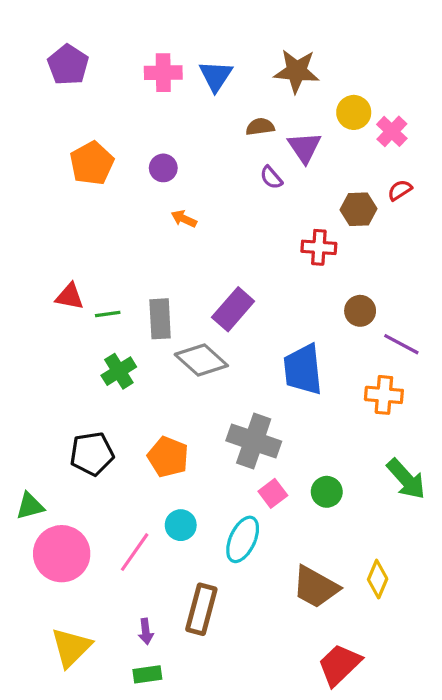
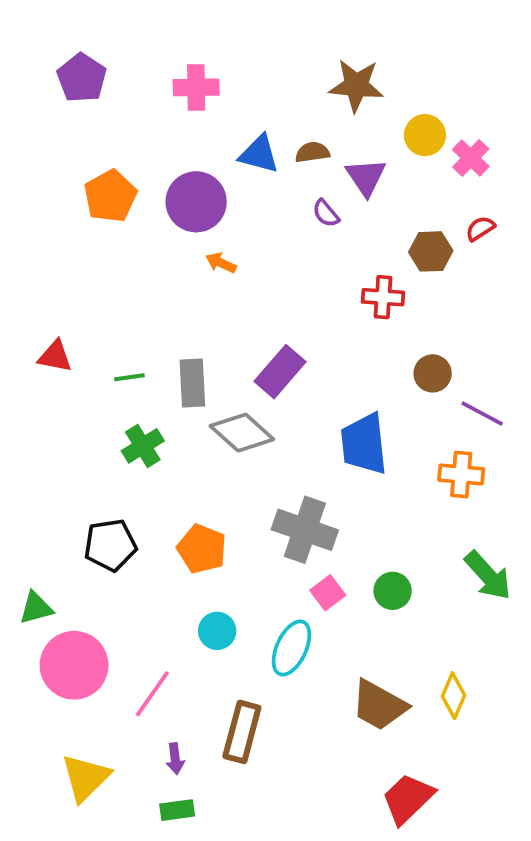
blue triangle: (216, 76) -> (259, 154), moved, turned -48
purple circle: (163, 168) -> (196, 202), size x1.8
red triangle: (70, 297) -> (55, 356), moved
pink line: (135, 552) -> (152, 694), moved

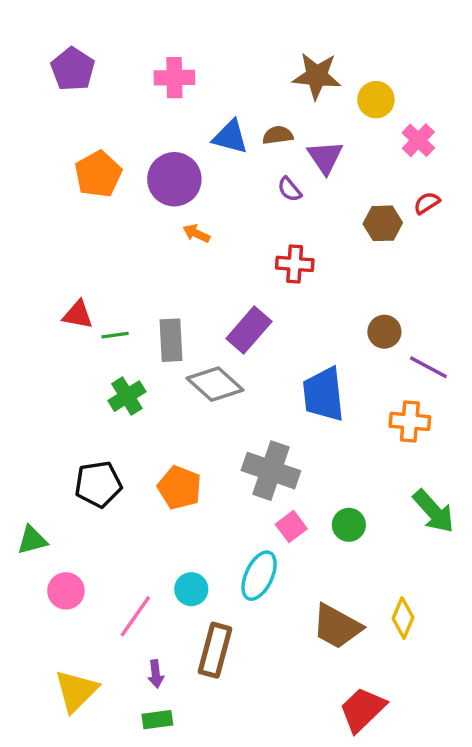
yellow circle: (425, 135) -> (376, 100), moved
red cross: (383, 297) -> (295, 264), moved
red triangle: (55, 356) -> (78, 315), moved
cyan circle: (217, 631) -> (191, 589), moved
pink circle: (74, 665) -> (66, 591), size x0.6

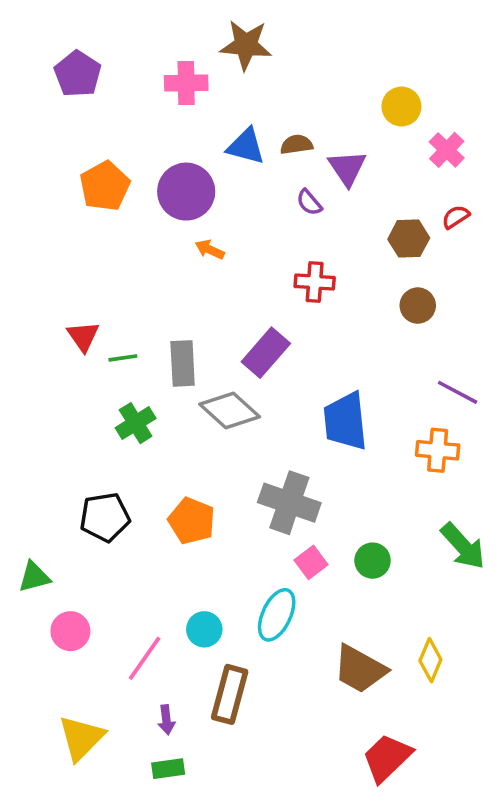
brown star: (317, 76) -> (246, 45), moved
red triangle: (78, 315) -> (83, 336), turned 44
brown circle: (384, 332) -> (418, 306), moved

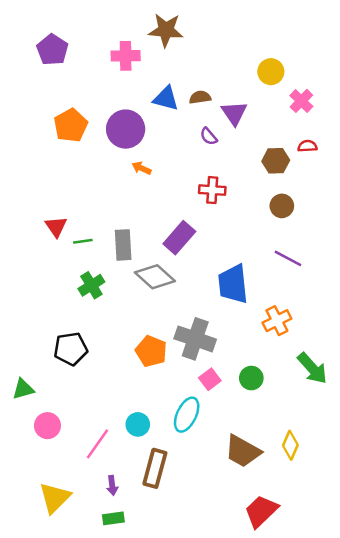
red semicircle: (456, 217) -> (307, 146), turned 30
purple line: (458, 392) -> (288, 258), moved
orange cross: (438, 450) -> (277, 321), moved, turned -32
orange pentagon: (192, 521) -> (151, 351), moved

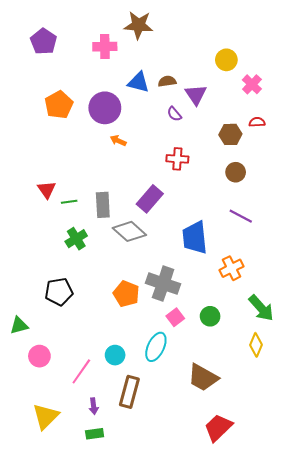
yellow diamond: (290, 445) -> (256, 345), moved

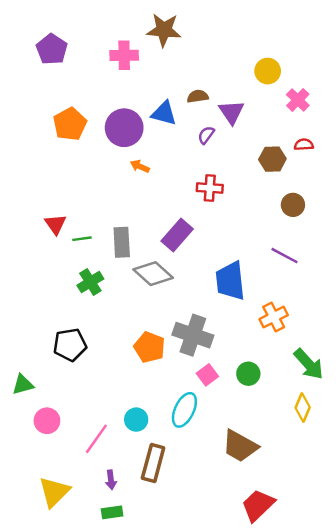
blue triangle: (139, 82) -> (164, 113), moved
purple semicircle: (174, 114) -> (206, 135), turned 77
brown circle: (236, 172) -> (293, 205), moved

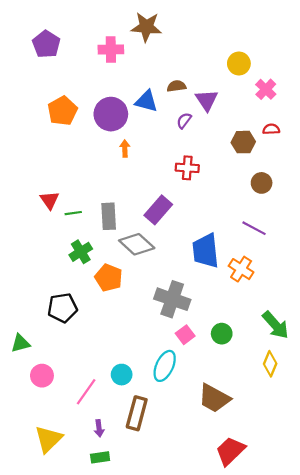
orange arrow: (140, 166) -> (125, 149), turned 63
orange cross: (274, 317) -> (241, 269), moved, turned -30
orange pentagon: (149, 347) -> (109, 278), moved

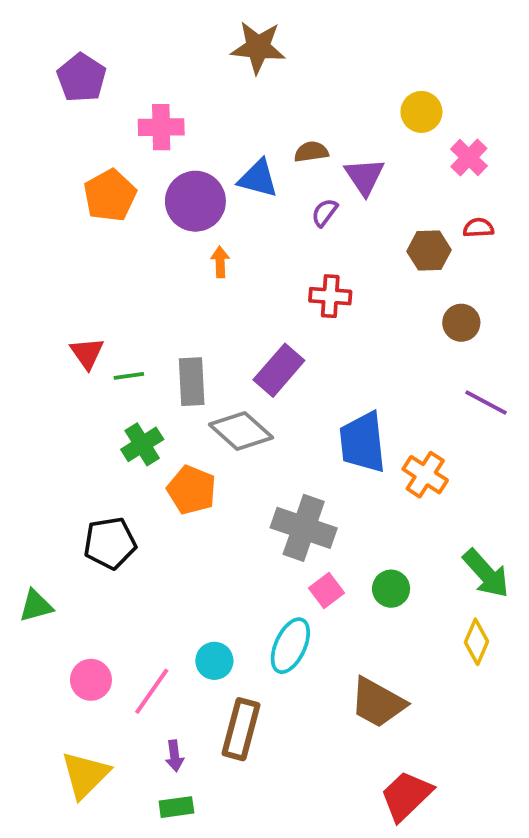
pink cross: (111, 50) -> (161, 127), moved
purple line: (254, 228) -> (486, 403), moved
pink circle: (42, 376) -> (91, 680), moved

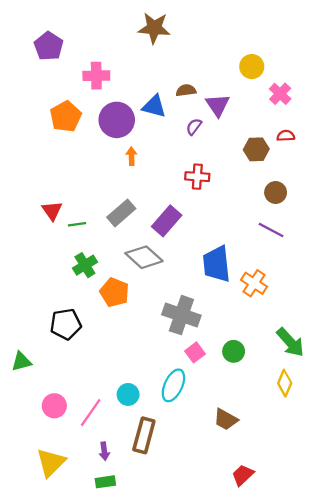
gray rectangle: (192, 382) -> (121, 213), moved, turned 52
purple line: (486, 403) -> (271, 230), moved
brown trapezoid: (378, 703) -> (226, 419), size x0.7
red trapezoid: (406, 796) -> (243, 475), size x0.7

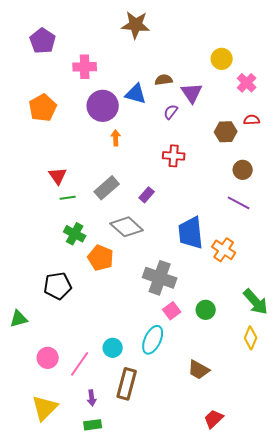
orange pentagon: (66, 116) -> (43, 108), moved
red triangle: (52, 211) -> (58, 176), moved
purple rectangle: (167, 221) -> (147, 195), size x0.6
green cross: (85, 265) -> (75, 234), turned -30

